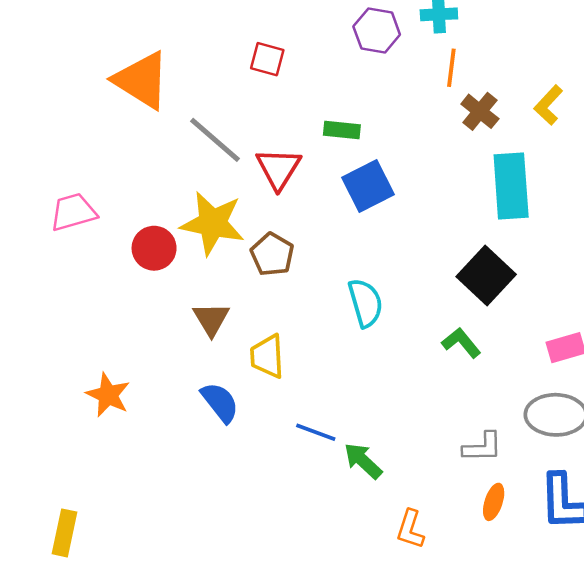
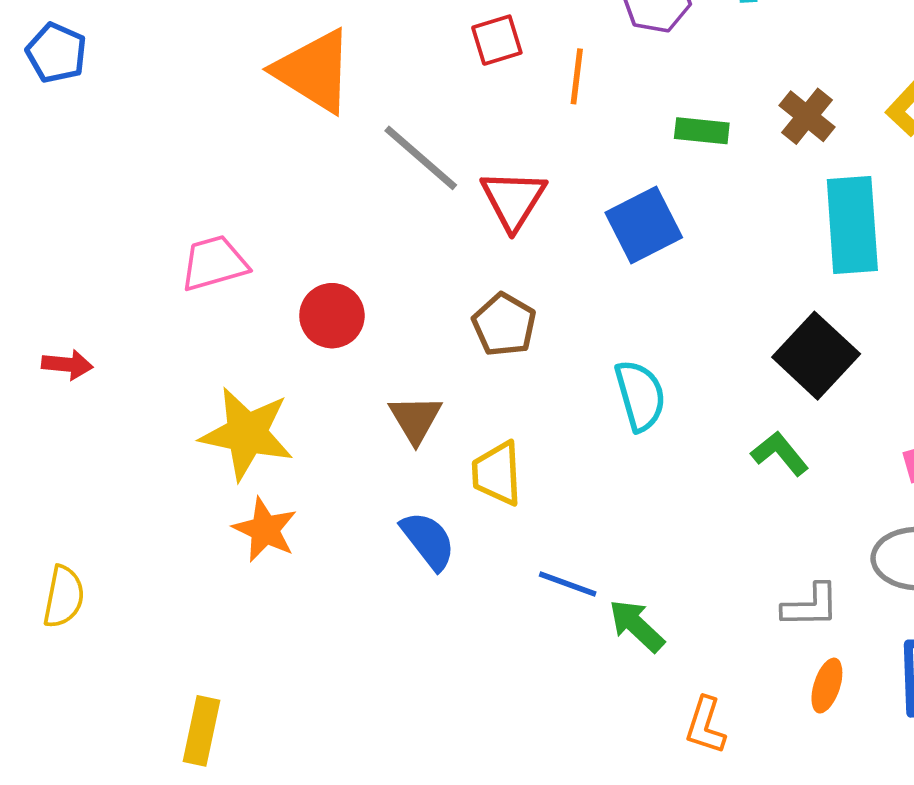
red square: (267, 59) -> (497, 40), turned -32
orange line: (451, 68) -> (577, 76), moved
green rectangle: (342, 130) -> (702, 131), moved
yellow star: (213, 223) -> (247, 434), moved

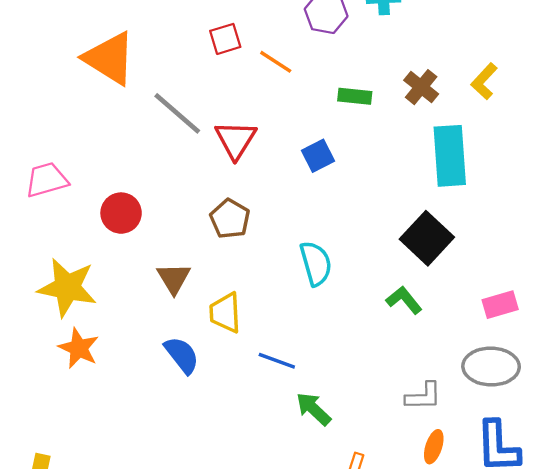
orange line: (577, 76) -> (276, 62), turned -64
blue square: (644, 225) -> (318, 156), size x0.7
blue line: (568, 584) -> (277, 361), moved

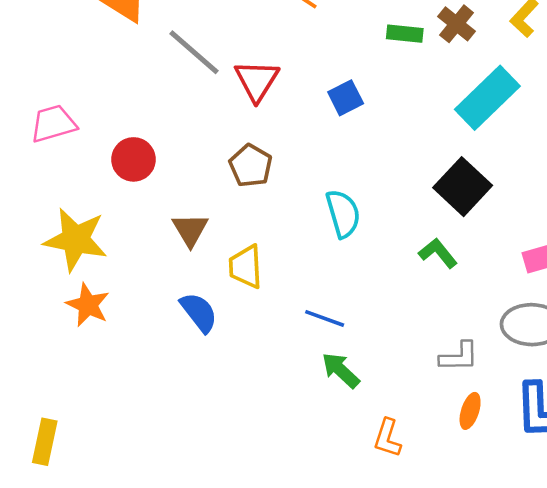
green rectangle: (355, 96) -> (405, 34), moved
cyan rectangle: (450, 156) -> (487, 98), turned 50
blue line: (277, 361) -> (325, 318), moved

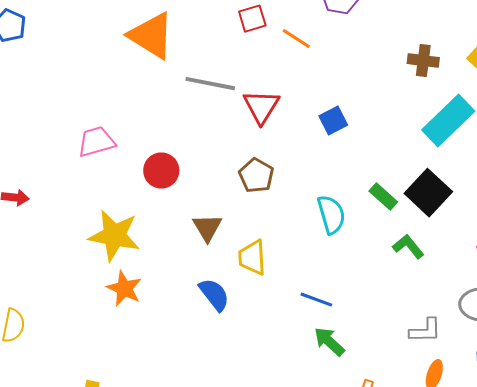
brown cross: (456, 24) -> (423, 61), turned -32
green rectangle: (405, 34) -> (383, 197), moved, turned 36
gray line: (194, 52) -> (210, 84), turned -30

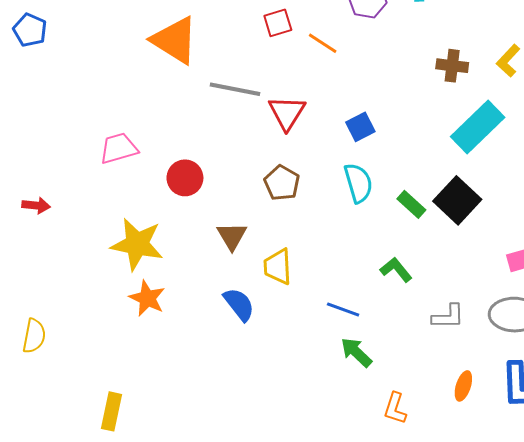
cyan semicircle: (331, 215) -> (358, 183), moved
green L-shape: (408, 247) -> (396, 270), moved
gray L-shape: (425, 331) -> (448, 317), moved

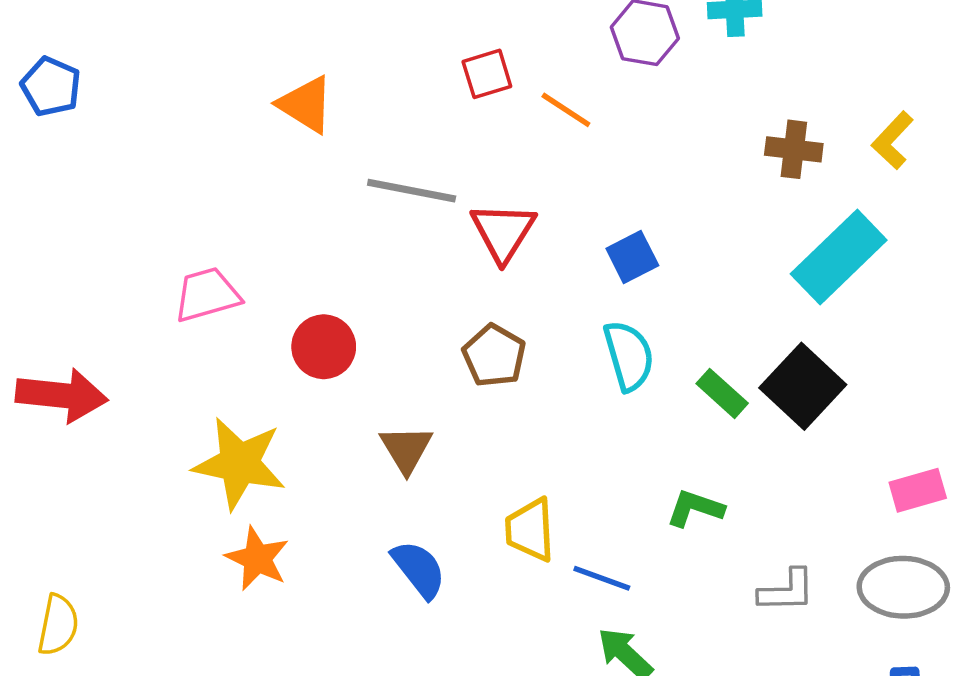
orange triangle: (175, 40) -> (306, 104), size x0.7
red arrow: (36, 205) -> (62, 395), size x1.8
yellow trapezoid: (278, 267) -> (530, 530), moved
green L-shape: (396, 270) -> (695, 508), turned -32

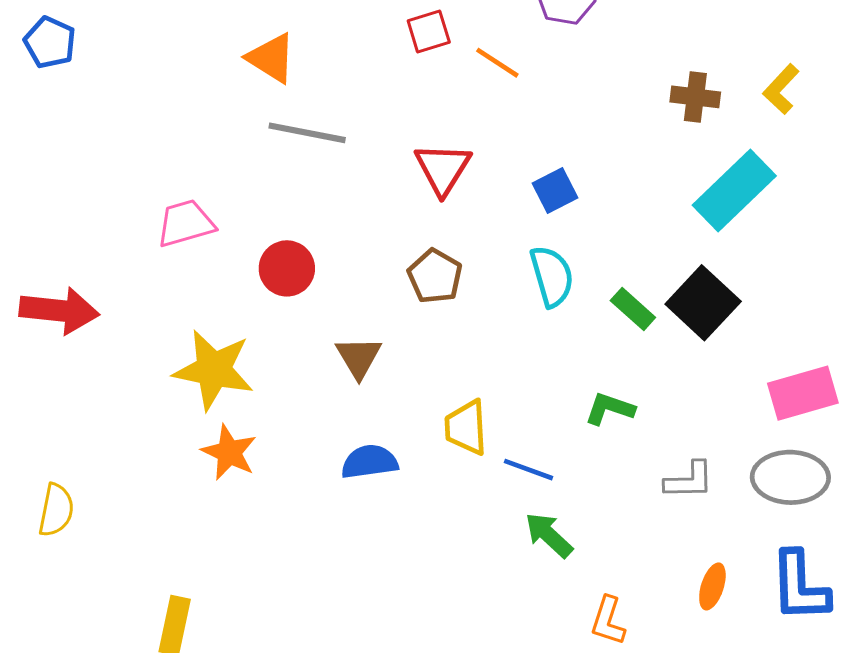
gray line: (412, 191) -> (307, 133), moved
pink rectangle: (918, 490) -> (803, 393), size x1.4
blue semicircle: (419, 569) -> (369, 462), turned -60

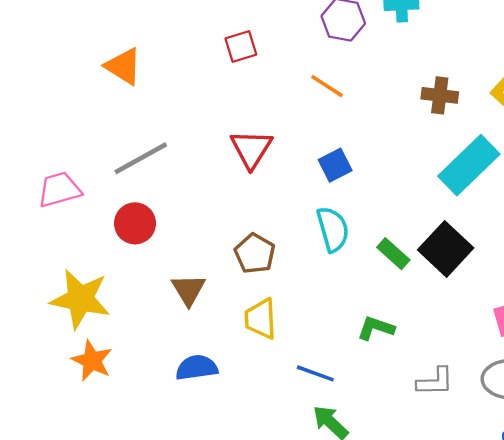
orange line: (497, 63) -> (327, 86), moved
gray line: (307, 133) -> (141, 158), moved, turned -40
brown pentagon: (435, 276) -> (255, 254), moved
yellow trapezoid: (466, 427) -> (261, 319), moved

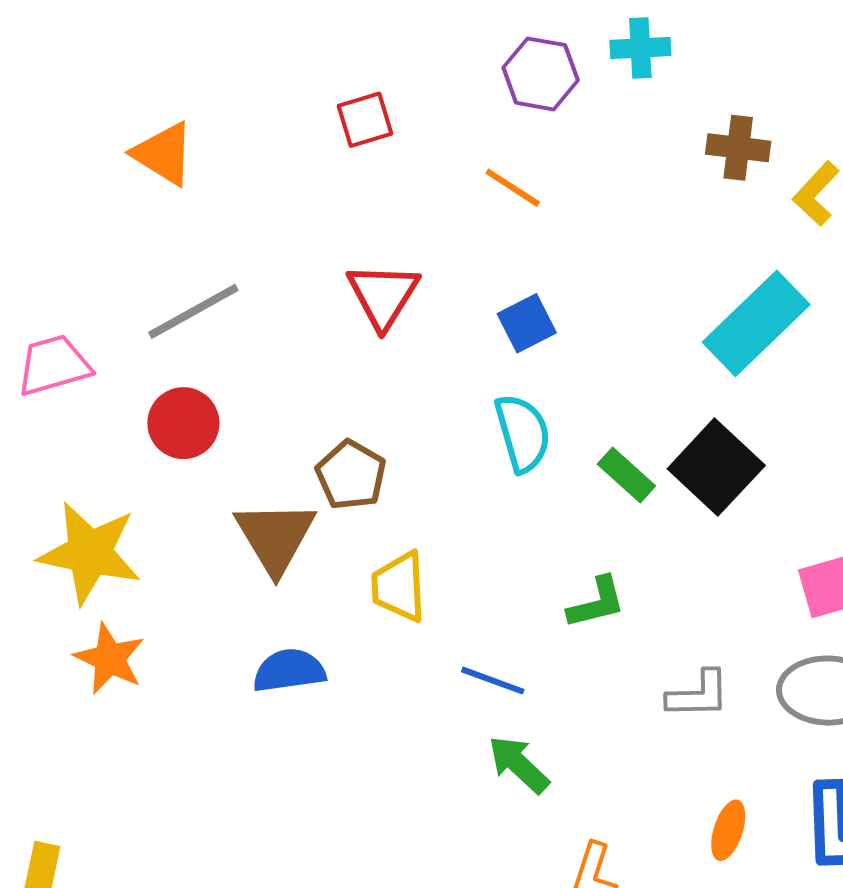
brown cross: (440, 95) -> (738, 148), moved
brown pentagon: (255, 254) -> (351, 475), moved
brown triangle: (189, 290) -> (275, 537), size x1.4
green L-shape: (376, 328) -> (596, 603), turned 147

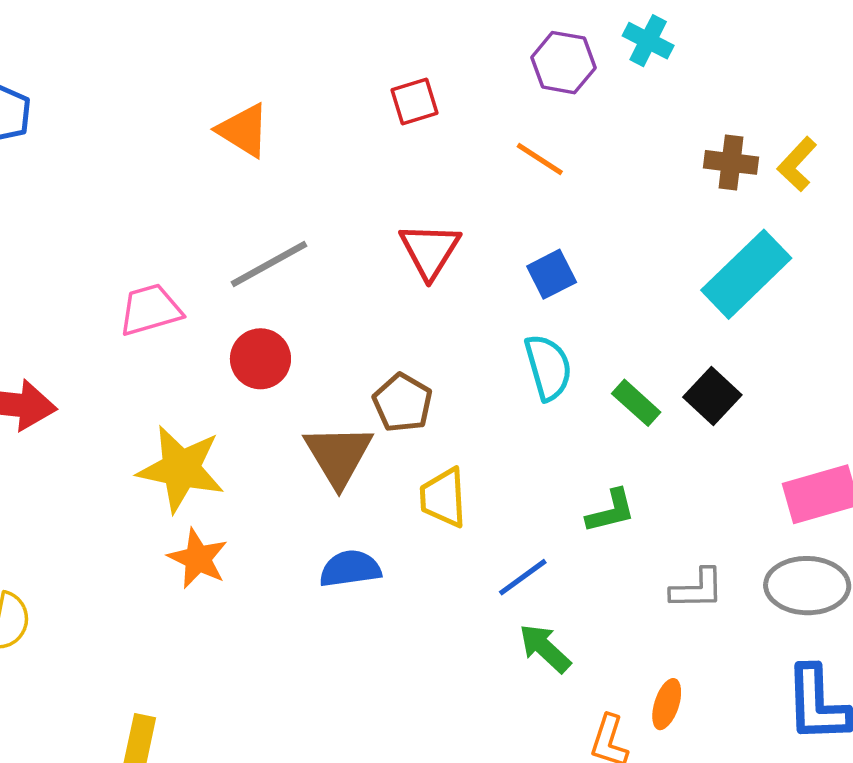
cyan cross: (640, 48) -> (648, 41), turned 30
brown cross: (738, 148) -> (731, 162), moved
black square: (716, 467) -> (712, 396), size x0.7
blue line: (493, 681) -> (523, 577), turned -56
orange ellipse: (728, 830) -> (667, 704), moved

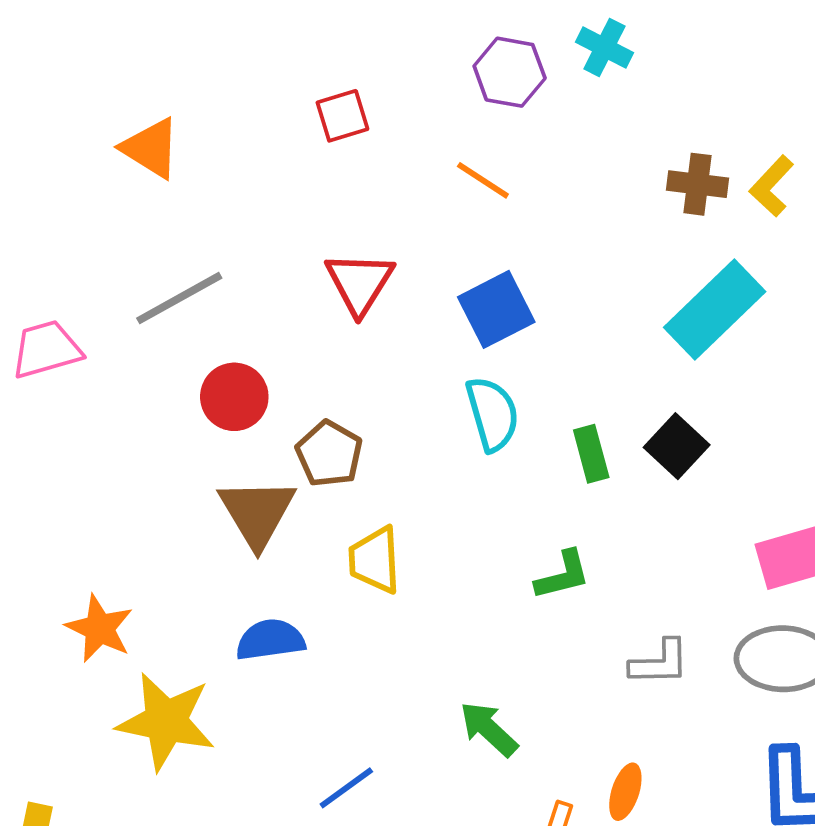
blue square: (552, 274) -> (496, 309), size x1.4
red circle: (260, 359) -> (234, 397), moved
green rectangle: (636, 403) -> (591, 454), turned 33
yellow star: (181, 469) -> (166, 721), moved
blue line: (523, 577) -> (346, 788), moved

